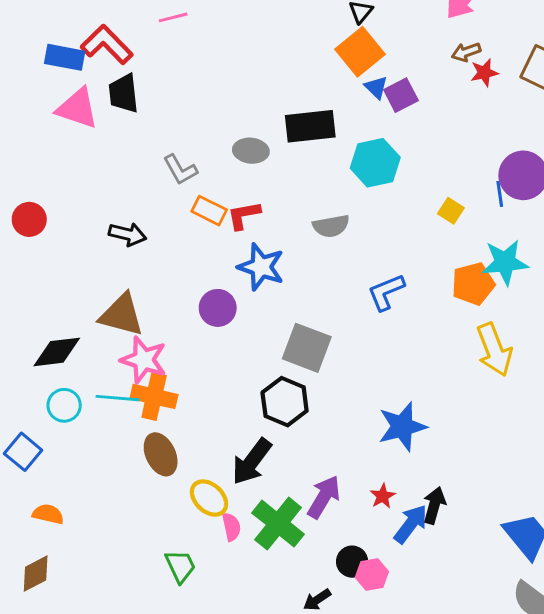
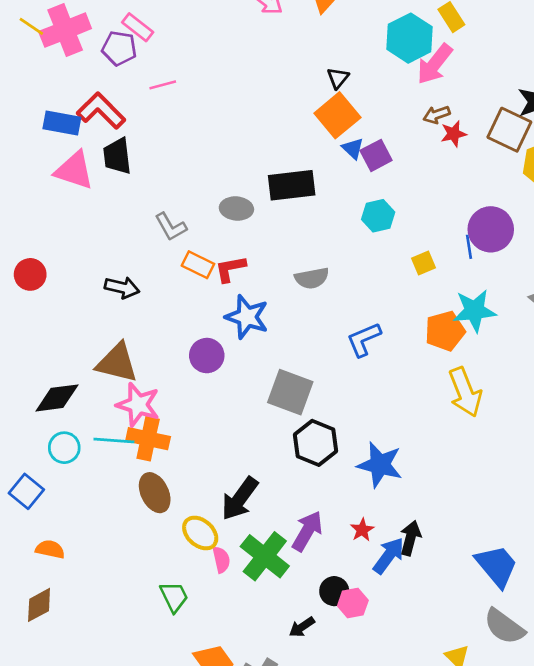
cyan hexagon: (375, 163) -> (378, 216), moved, size x0.7
yellow square: (451, 211) -> (424, 263), turned 35
black hexagon: (285, 402) -> (315, 443), moved
blue star: (402, 427) -> (380, 465), turned 30

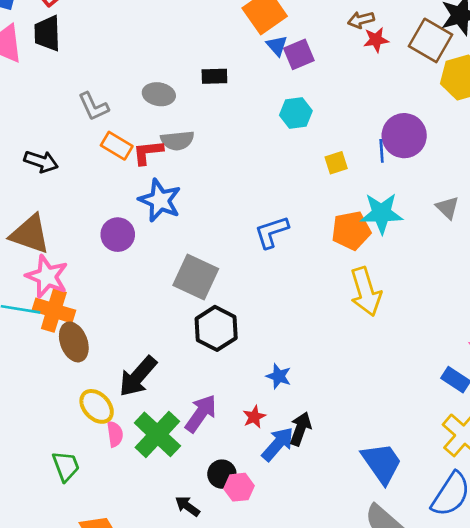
black rectangle: (292, 185) -> (214, 76), size x0.6
gray semicircle: (312, 278) -> (177, 140), moved
blue star: (380, 465) -> (279, 376), moved, size x0.6
brown ellipse: (155, 493) -> (74, 342), moved
black arrow: (302, 627) -> (188, 506), turned 65

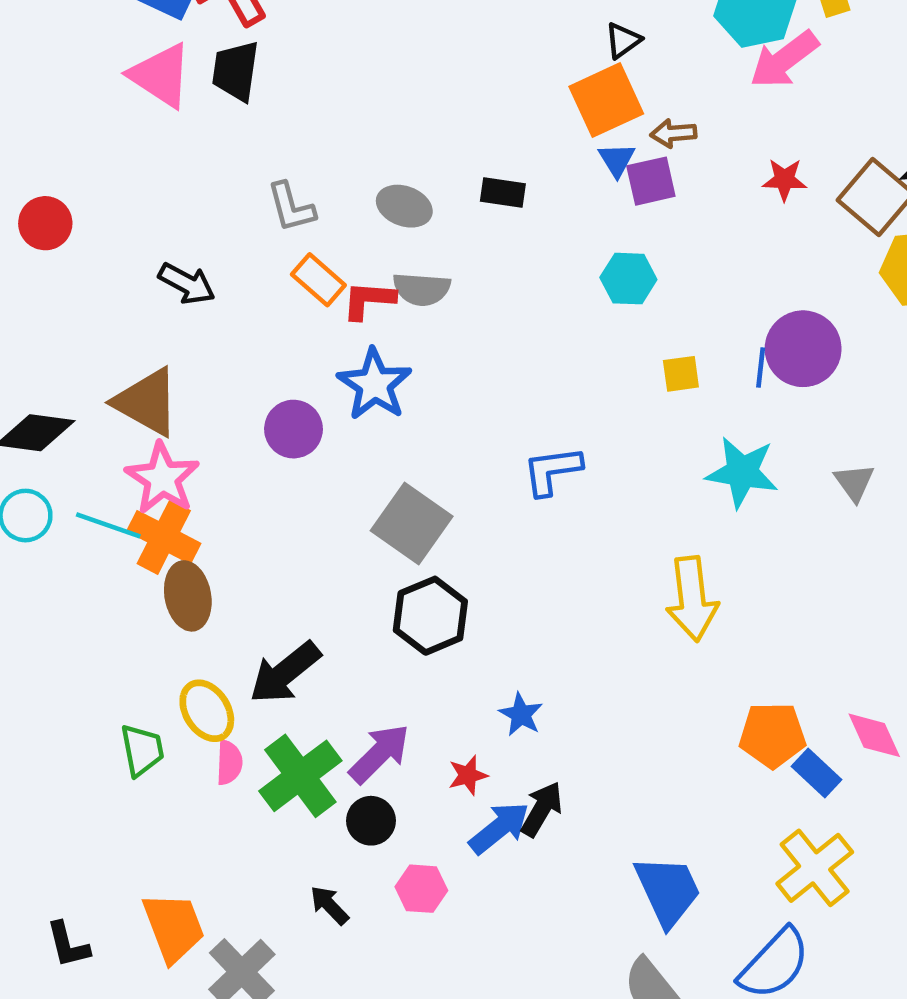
brown arrow: (361, 20) -> (673, 133), moved
orange pentagon: (351, 231) -> (772, 735), moved
green trapezoid: (66, 466) -> (142, 750), moved
black circle: (222, 474) -> (371, 821), moved

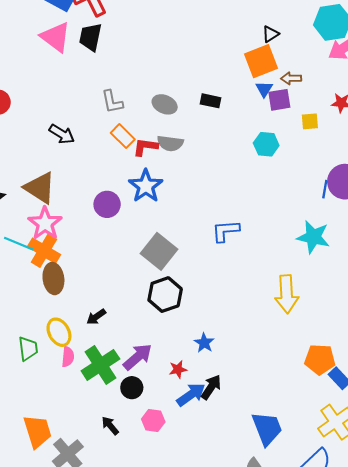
yellow square: (681, 374) -> (310, 121), moved
black arrow: (285, 673) -> (96, 317), size x0.6

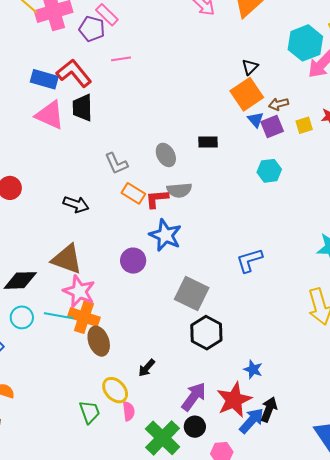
gray ellipse: (165, 104) -> (166, 155), turned 50
yellow square: (310, 121) -> (304, 125), moved
green cross: (100, 365) -> (163, 438), moved
red star: (178, 369) -> (234, 400), size x2.0

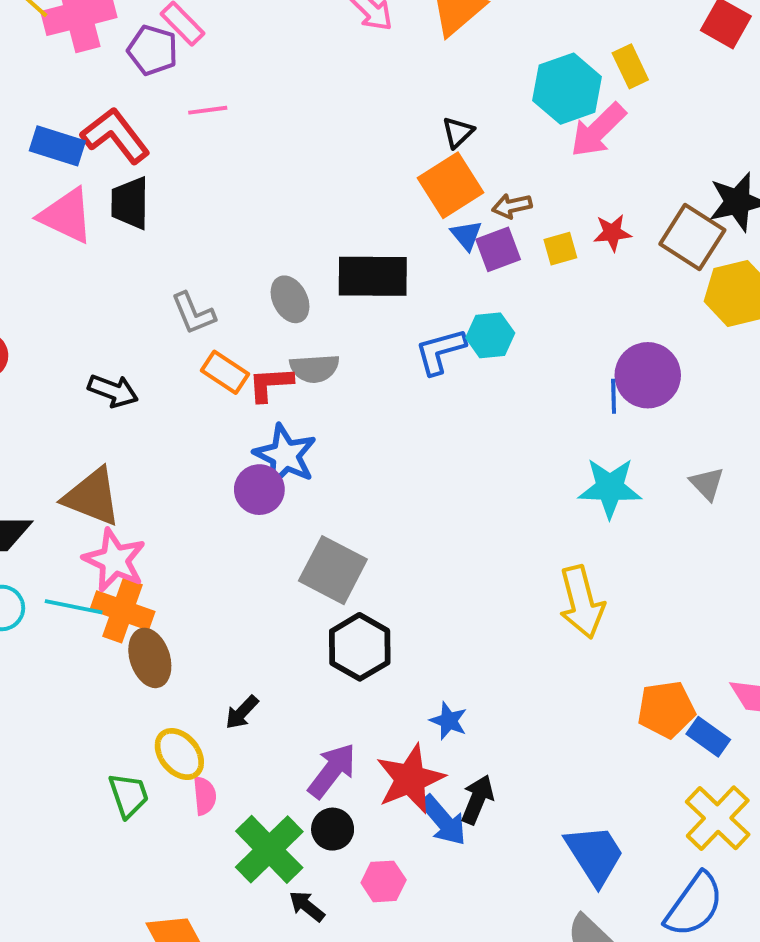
black rectangle: (208, 142) -> (373, 276), size x1.8
blue L-shape: (249, 260) -> (440, 351), moved
purple circle: (133, 261) -> (259, 490), moved
blue arrow: (252, 421) -> (443, 820), turned 96

